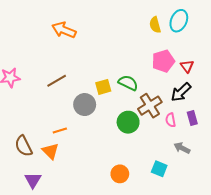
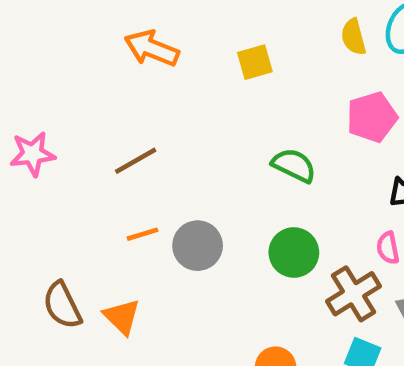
yellow square: (103, 87) -> (255, 62), moved
gray circle: (85, 105) -> (198, 246), moved
brown cross: (150, 106) -> (354, 294), moved
orange line: (60, 130) -> (143, 234), moved

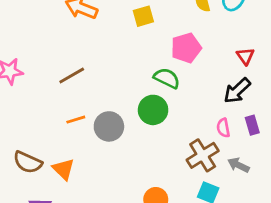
pink pentagon: (372, 117) -> (186, 48), moved
green circle: (294, 252) -> (153, 110), moved
brown semicircle: (62, 305) -> (28, 162), turned -40

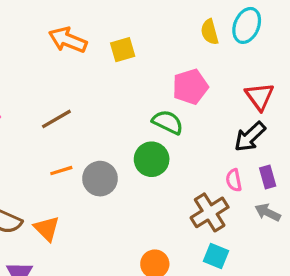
yellow square: (143, 16) -> (123, 50), moved
red triangle: (245, 56) -> (260, 96), size x1.4
gray arrow: (238, 165) -> (268, 212), moved

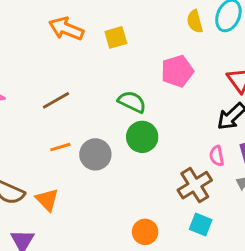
green semicircle: (168, 122) -> (132, 102), moved

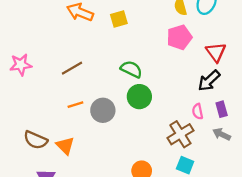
pink pentagon: (177, 71) -> (179, 37), moved

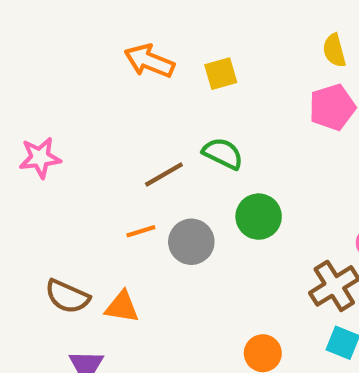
brown line: (72, 68) -> (164, 174), moved
green semicircle: (131, 69) -> (223, 153), moved
orange triangle: (65, 146) -> (122, 307), turned -36

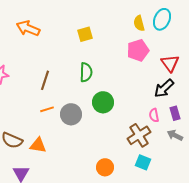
orange arrow: (149, 61) -> (28, 28), moved
green semicircle: (223, 153) -> (86, 72), turned 66
brown line: (164, 174) -> (45, 80), moved, turned -42

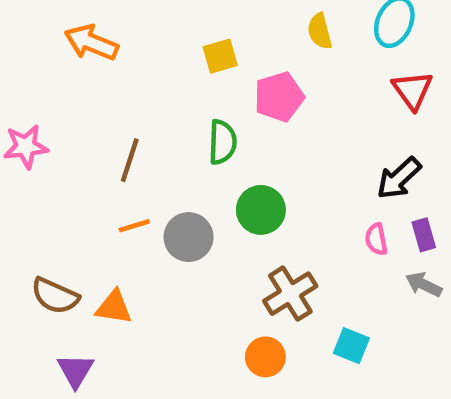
yellow semicircle: (139, 23) -> (320, 31), moved
pink pentagon: (138, 50) -> (279, 97), moved
red triangle: (170, 63) -> (412, 90), moved
brown cross: (139, 135) -> (290, 294), moved

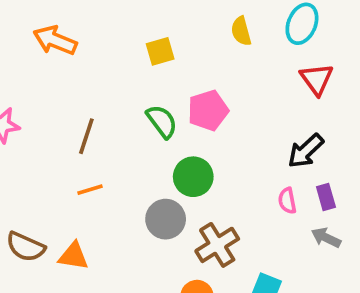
pink pentagon: (279, 97) -> (208, 110), moved
green semicircle: (222, 142) -> (162, 121), turned -39
gray circle: (189, 237) -> (166, 219), moved

